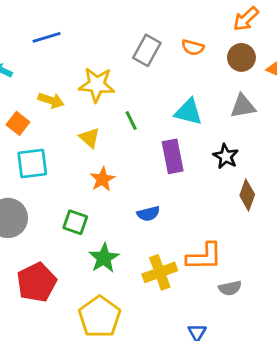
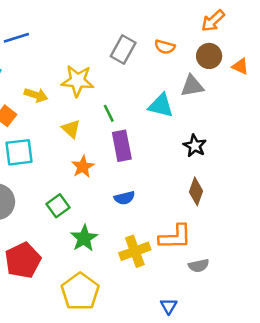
blue line: (47, 37) -> (16, 38), moved
gray triangle: (243, 106) -> (192, 86), moved
purple rectangle: (173, 156) -> (122, 146), moved
brown diamond: (247, 195) -> (196, 191), moved
green square: (75, 222) -> (58, 206), turned 35

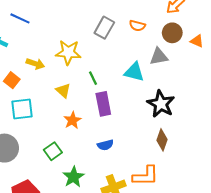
blue line: (16, 38) -> (20, 18), turned 42
black star: (195, 146) -> (161, 104), size x1.5

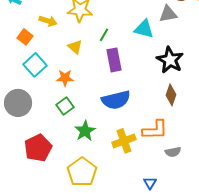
green line: (93, 78) -> (104, 35), turned 56
cyan square: (22, 109) -> (35, 65), turned -35
orange star: (72, 120) -> (65, 78), moved, turned 30
blue semicircle: (105, 145) -> (116, 100), size x1.8

